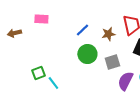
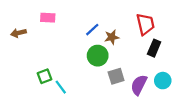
brown star: (108, 34) -> (112, 37), moved
gray square: (112, 62) -> (116, 76), moved

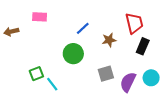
brown star: (112, 37) -> (109, 40), moved
green circle: (98, 56) -> (73, 54), moved

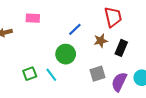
red trapezoid: (134, 23) -> (113, 17), moved
black rectangle: (143, 46) -> (121, 48), moved
cyan line: (52, 84) -> (51, 75), moved

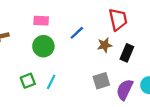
pink rectangle: (33, 18) -> (41, 21), moved
green circle: (66, 54) -> (43, 46), moved
cyan line: (51, 75) -> (51, 82), turned 64

